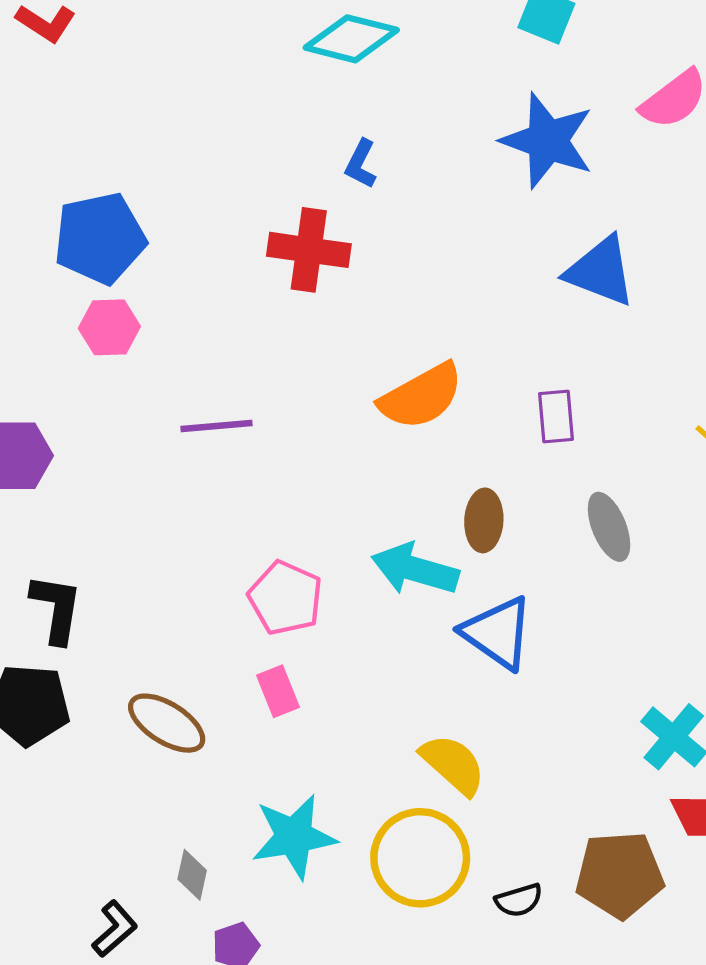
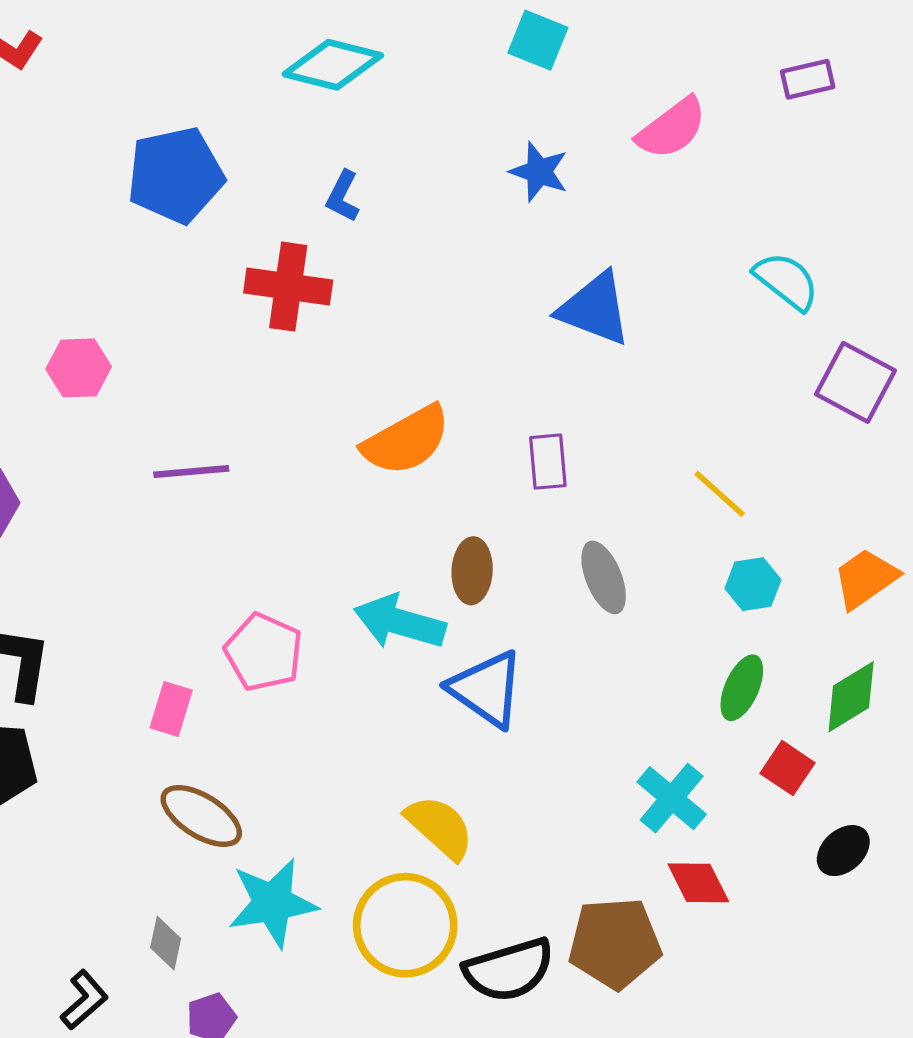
blue star: (547, 141) -> (539, 172), size x0.6
blue pentagon: (100, 238) -> (176, 175), moved
pink rectangle: (278, 691) -> (171, 709), moved, turned 39
brown ellipse: (167, 723) -> (201, 816), moved
black semicircle: (519, 900) -> (509, 970), size x1.8

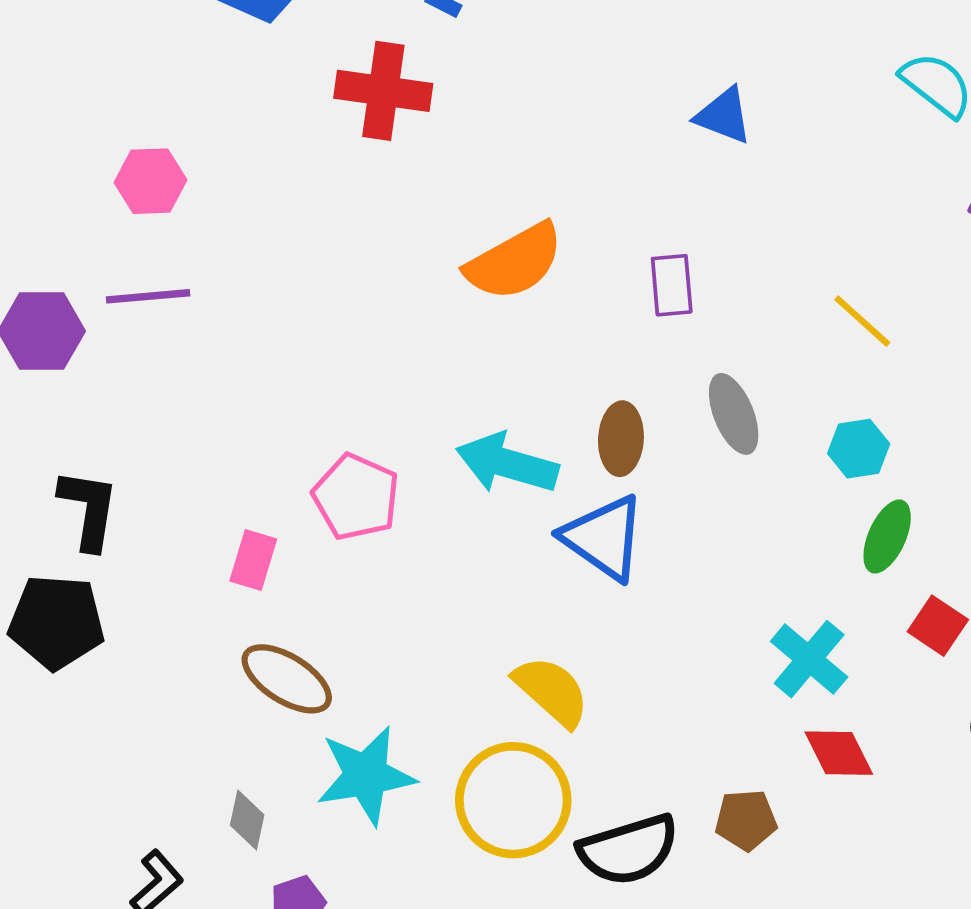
blue triangle: (595, 309) -> (724, 116), size x0.7
purple line: (191, 472) -> (148, 296), moved
brown ellipse: (472, 571) -> (621, 439), moved
cyan hexagon: (753, 584) -> (859, 449), moved
brown pentagon: (615, 943) -> (746, 820), size x0.6

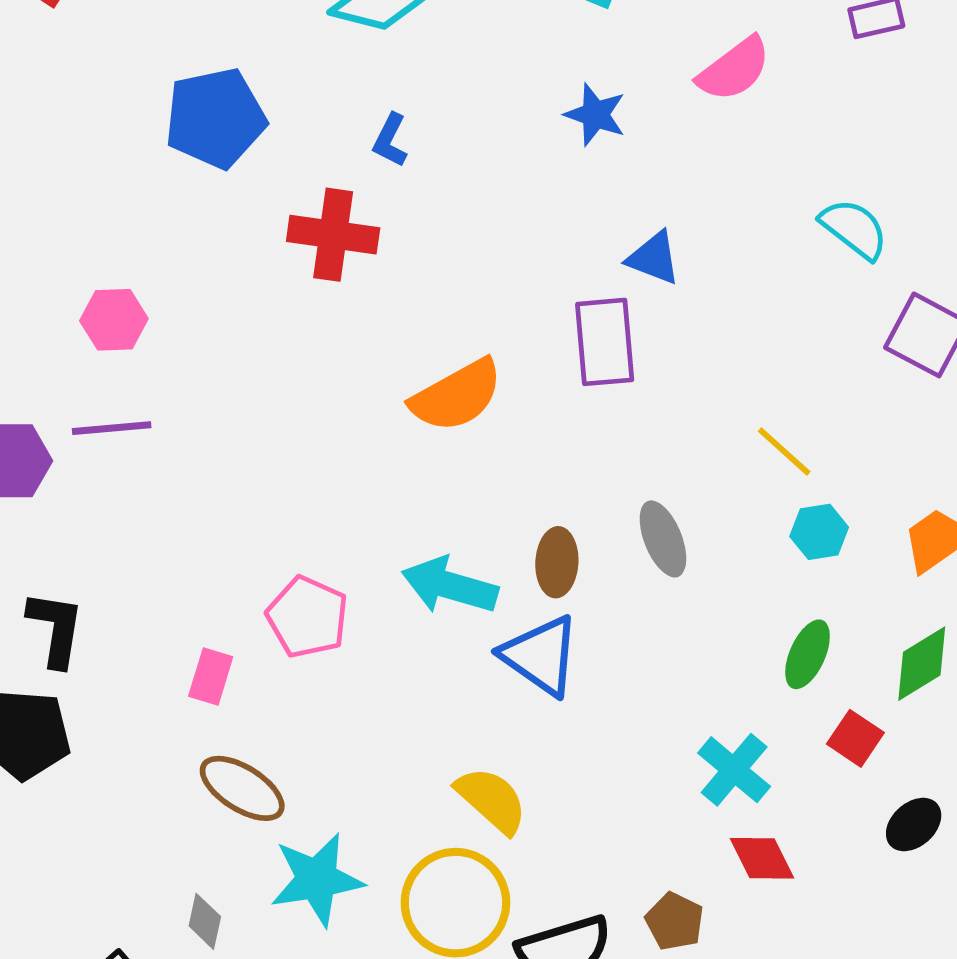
purple rectangle: (672, 285) -> (605, 342), moved, size x1.5
cyan hexagon: (859, 449) -> (819, 532), moved
brown pentagon: (746, 820) -> (675, 921), turned 30

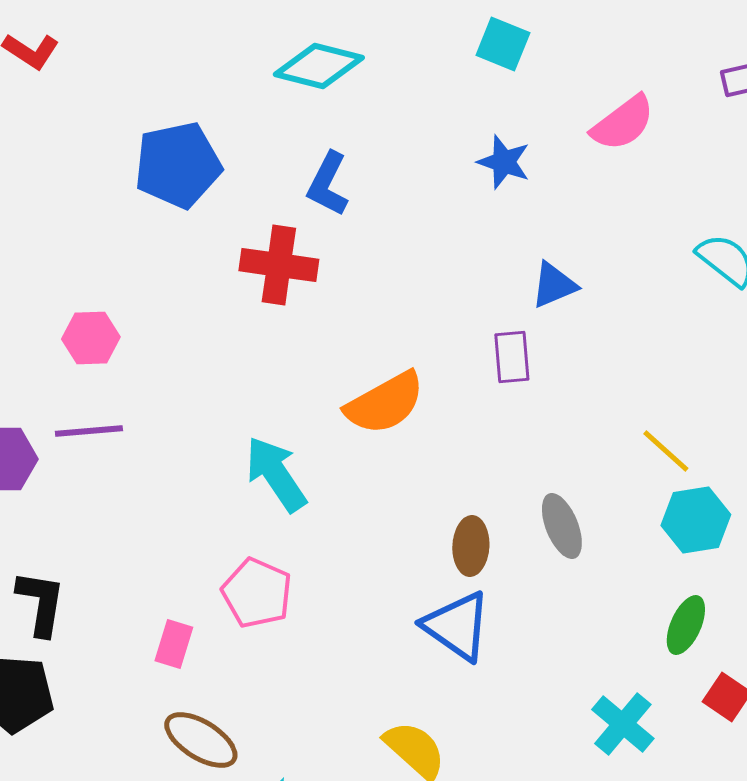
blue L-shape: (390, 140) -> (328, 184), size x1.4
blue triangle: (654, 258) -> (554, 285), turned -44
purple rectangle: (605, 342) -> (512, 357), size x0.7
cyan hexagon: (819, 532) -> (696, 520), size x1.4
cyan arrow: (450, 586) -> (276, 474), moved, turned 40

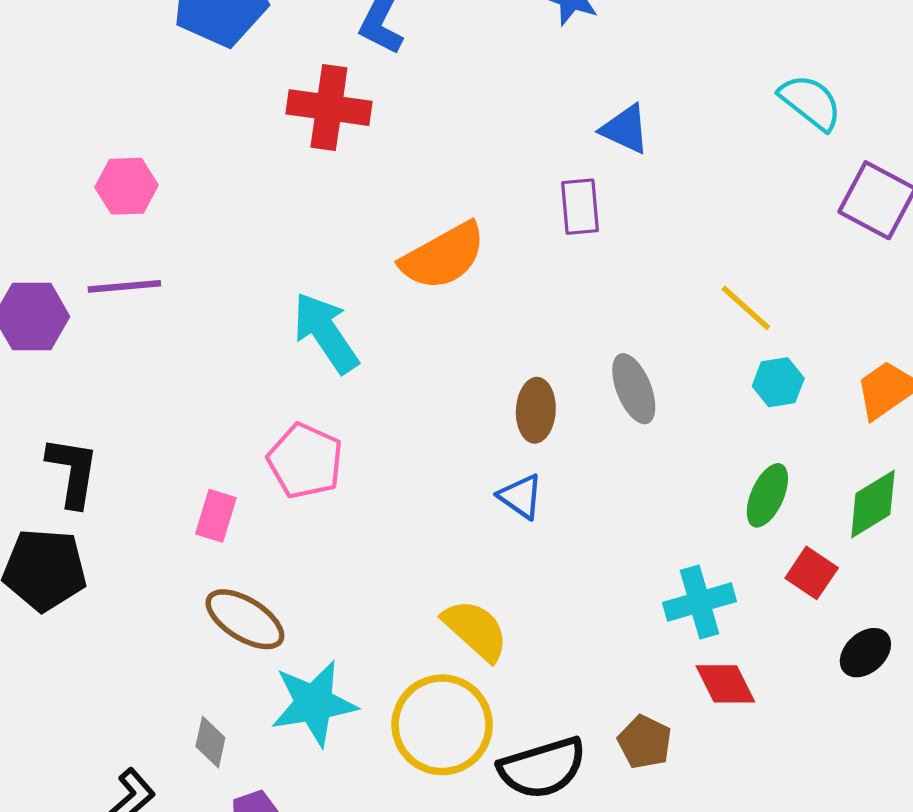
blue triangle: (554, 285) -> (625, 129), turned 48
cyan hexagon: (696, 520) -> (778, 382), size x0.7
blue triangle: (457, 626) -> (521, 496), size x0.6
cyan cross: (623, 724) -> (700, 602), turned 34

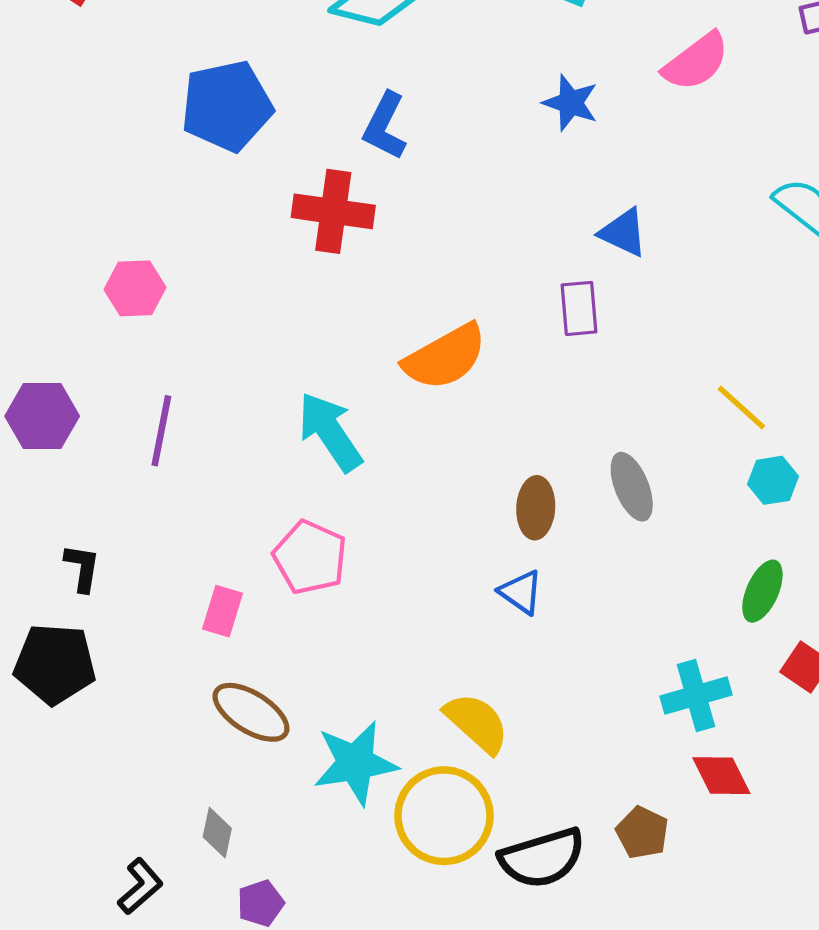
purple line: (124, 286) -> (161, 431), moved, turned -74
black L-shape: (73, 472) -> (82, 568), size x0.7
cyan star: (314, 703) -> (355, 763), moved

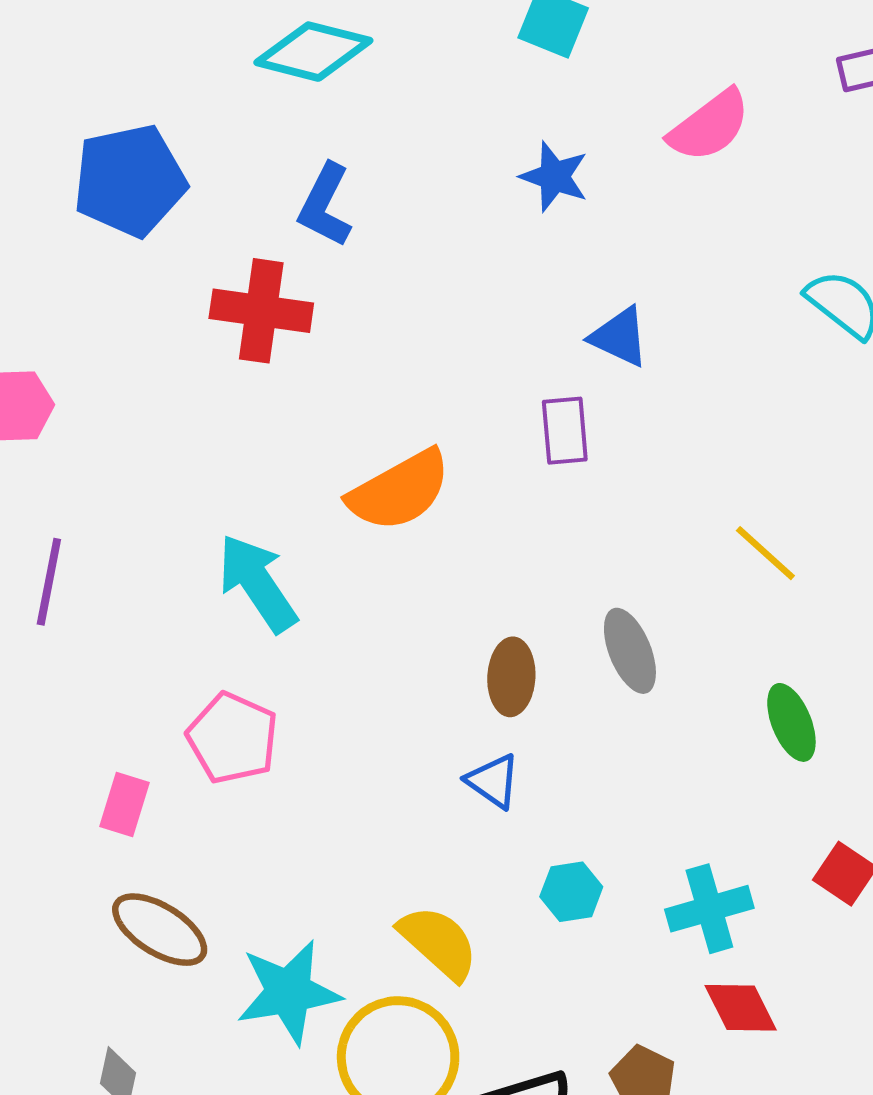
cyan hexagon: (773, 480) -> (571, 892), moved
green ellipse: (762, 591) -> (791, 722), moved, turned -46

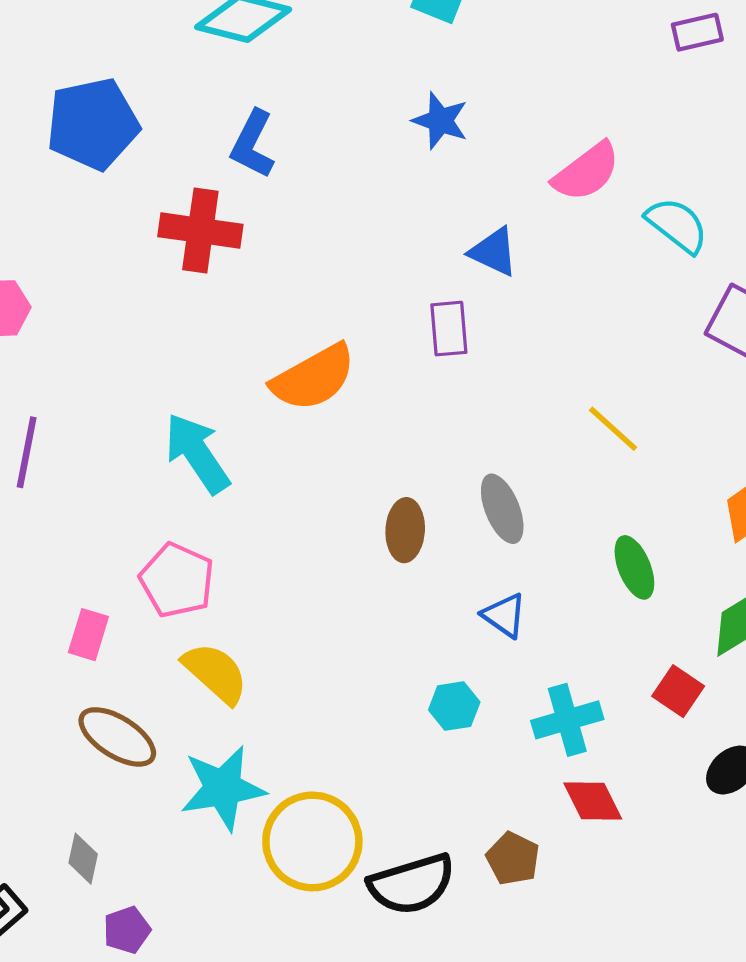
pink semicircle: (709, 126) -> (586, 172), moved
blue triangle: (493, 781) -> (504, 615), moved
yellow semicircle: (438, 943) -> (215, 673), moved

